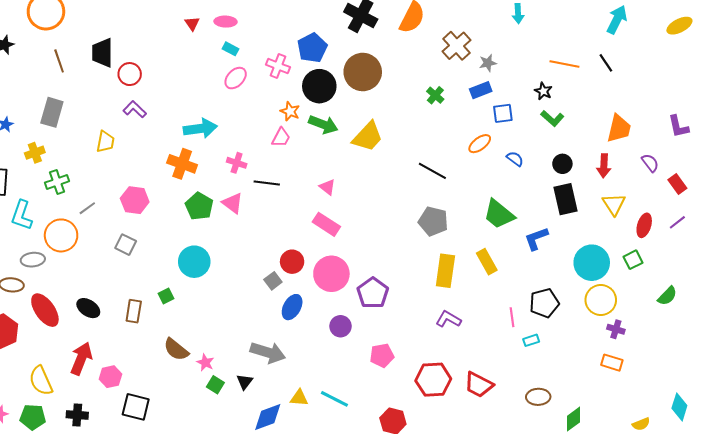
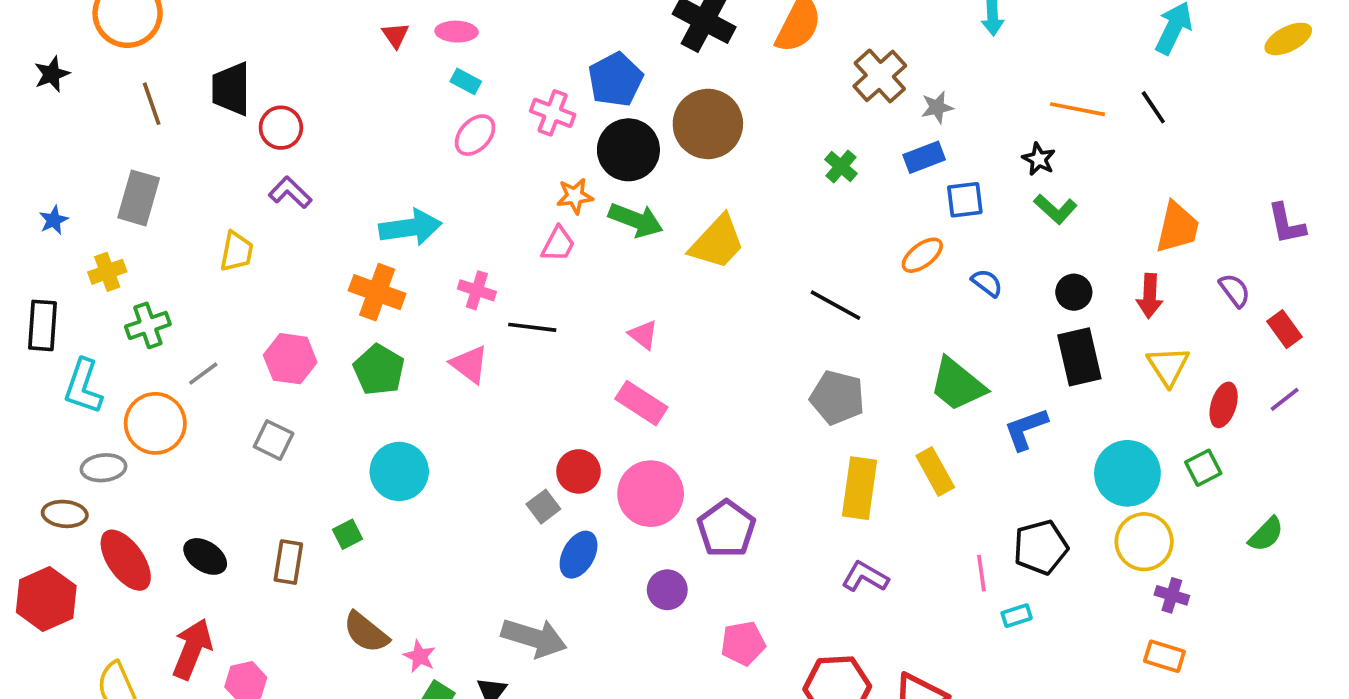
orange star: (290, 111) -> (575, 196), turned -30
green pentagon: (199, 206) -> (379, 370), moved

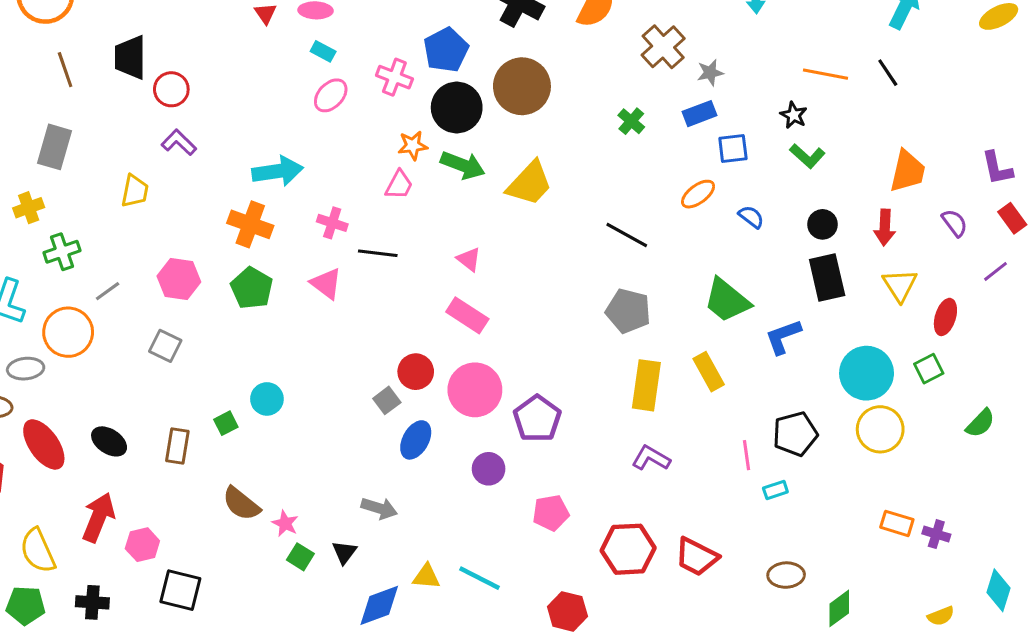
red rectangle: (1285, 329) -> (1012, 218), moved
purple line: (1285, 399) -> (996, 271), moved
cyan circle: (399, 471) -> (267, 399), moved, size x0.7
purple cross: (1172, 595) -> (936, 534), moved
gray arrow: (534, 638) -> (379, 508), size x0.7

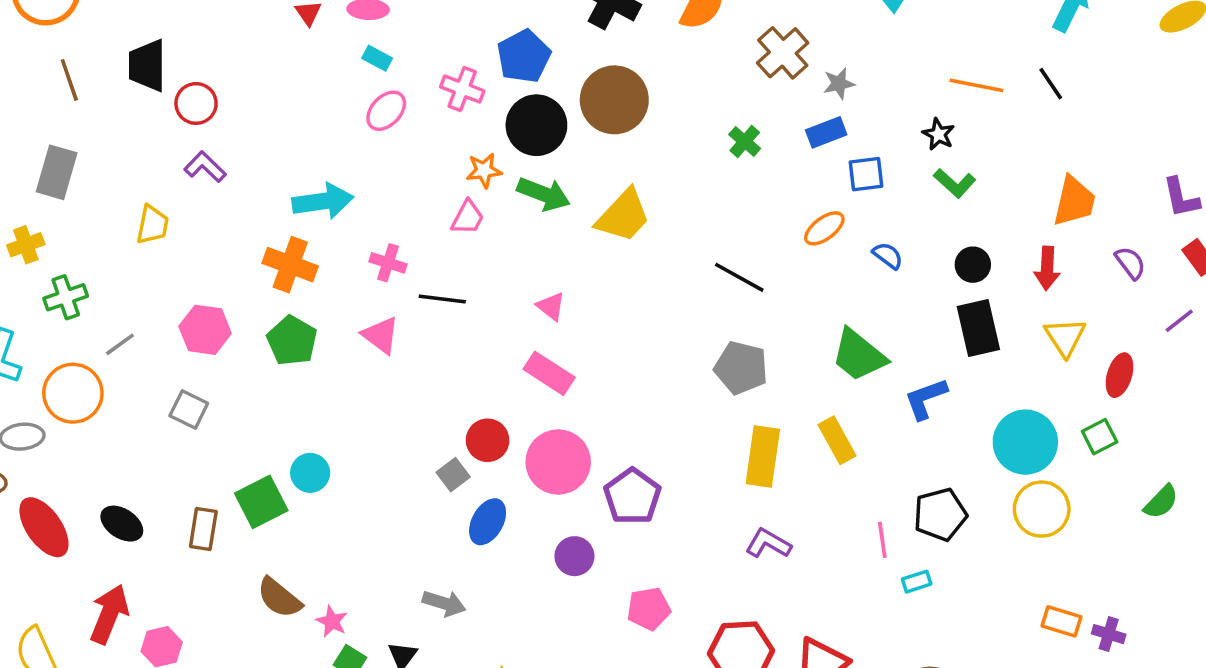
green square: (226, 423) -> (261, 502), size x1.8

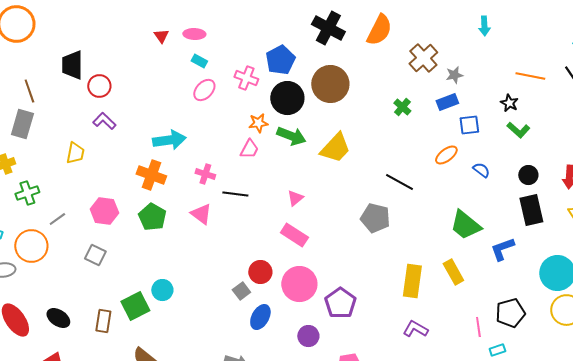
brown line: (69, 80) -> (29, 91), moved
pink triangle: (551, 306) -> (295, 198), turned 42
gray pentagon: (741, 368) -> (375, 218), moved

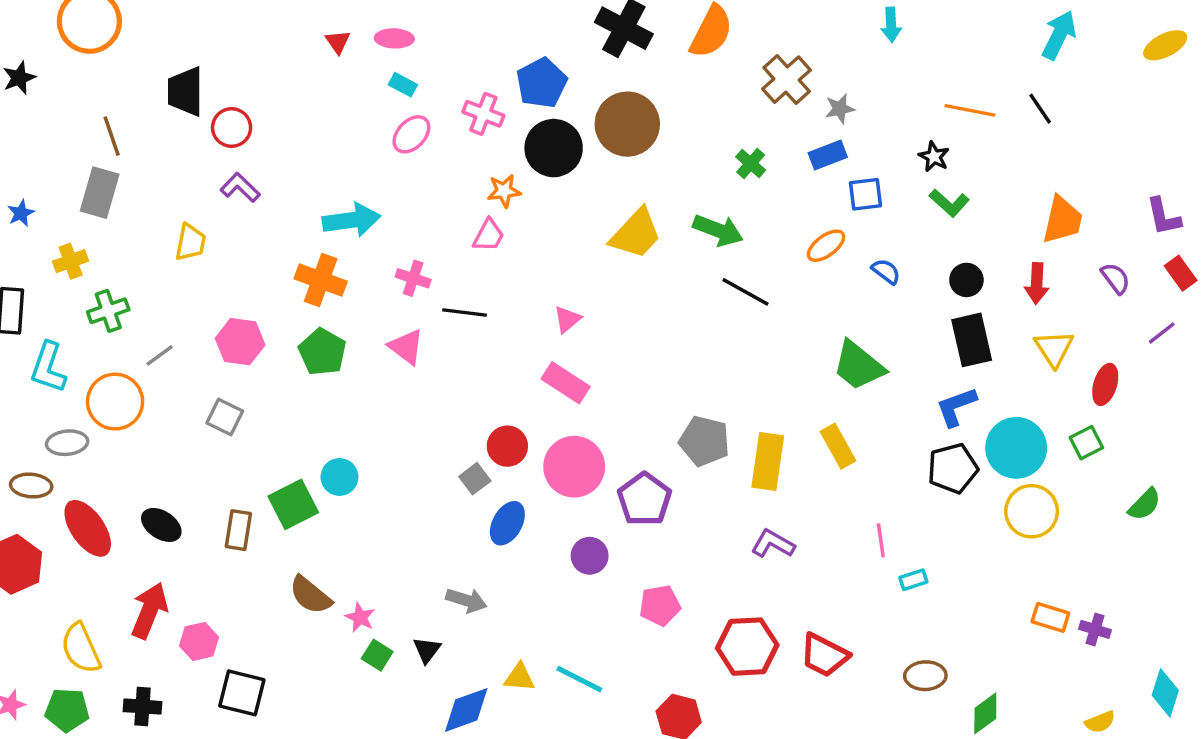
green arrow: (291, 136) -> (718, 230), moved
gray pentagon: (375, 218) -> (704, 441), moved
blue L-shape: (502, 249) -> (956, 407), moved
black pentagon: (510, 313) -> (953, 468), moved

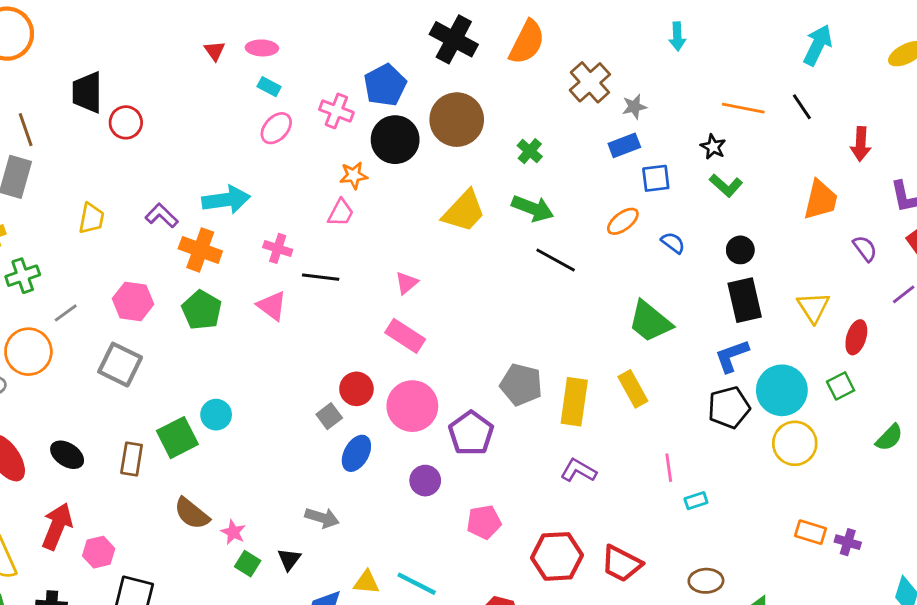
green cross: (751, 163) -> (530, 151), moved
purple L-shape: (240, 187) -> (162, 216), moved
red arrow: (1037, 283) -> (861, 144), moved
gray square: (225, 417) -> (120, 365), size x1.4

